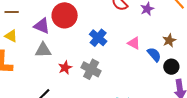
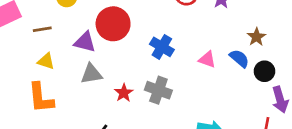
pink triangle: (134, 43) -> (207, 60), moved

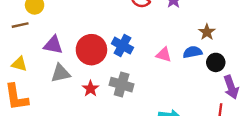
red circle: (113, 24) -> (91, 50), moved
brown line: (42, 29) -> (20, 25), moved
blue semicircle: (239, 58) -> (193, 52), turned -48

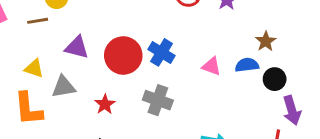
gray triangle: (61, 73) -> (64, 87), moved
red star: (90, 89) -> (105, 104), moved

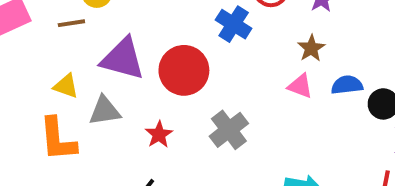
brown star: (266, 41) -> (311, 48), moved
purple triangle: (77, 47) -> (123, 59), size x1.4
blue cross: (162, 52) -> (234, 24), moved
gray cross: (158, 100) -> (229, 130), turned 32

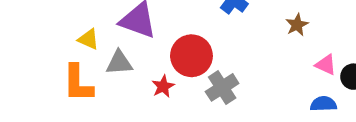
red circle: (184, 70) -> (191, 56), moved
blue semicircle: (347, 85) -> (323, 104), moved
pink triangle: (300, 86) -> (326, 65), moved

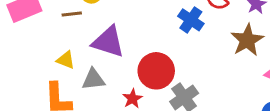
brown star: (297, 25) -> (247, 40), size x1.6

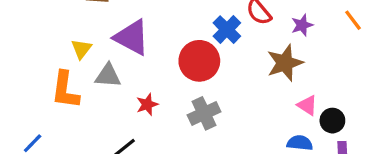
yellow triangle: (66, 60) -> (81, 49), turned 36
red circle: (156, 71) -> (199, 61), moved

